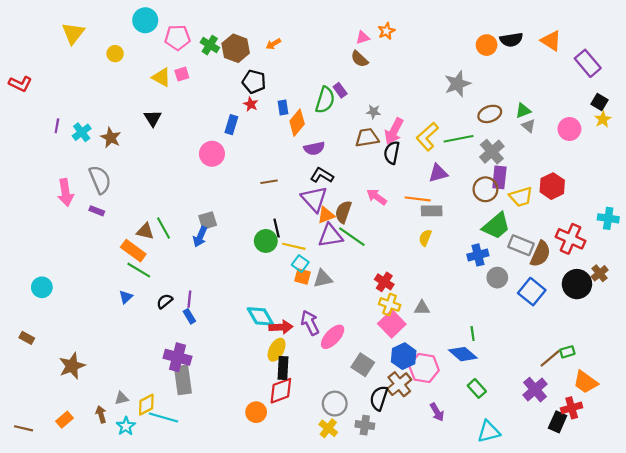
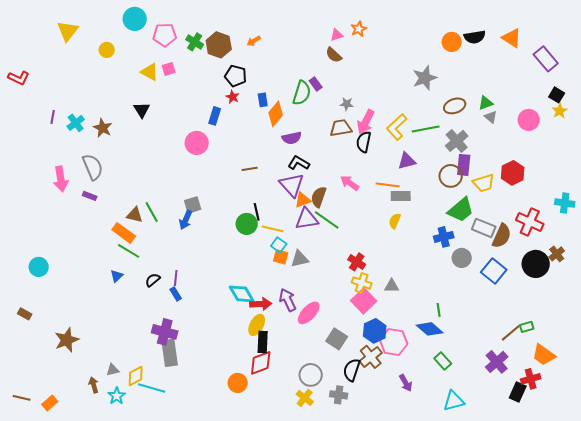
orange rectangle: (64, 420) -> (50, 403), moved

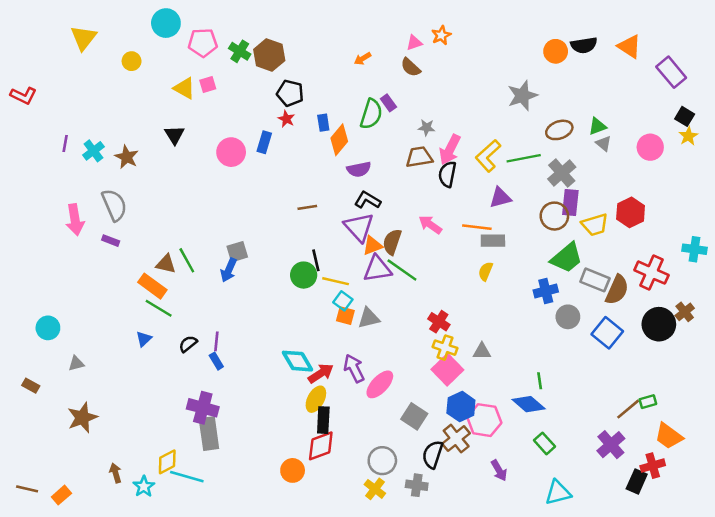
orange arrow: (254, 41) -> (363, 59), moved
pink circle: (197, 143) -> (231, 152), moved
red arrow: (261, 304) -> (321, 373), turned -30
gray triangle: (113, 370) -> (76, 364), moved

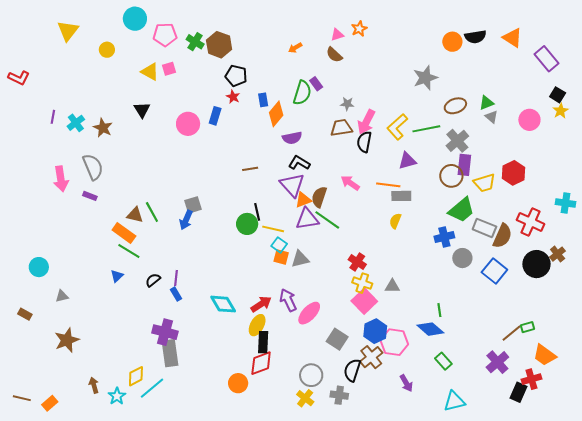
cyan diamond: (297, 361) -> (223, 304), moved
cyan line: (187, 477) -> (152, 388), turned -56

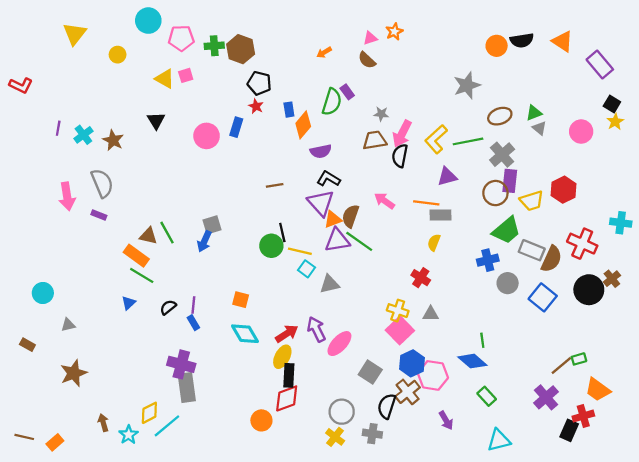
green cross: (195, 42) -> (214, 46), turned -36
orange square: (281, 257) -> (241, 300), moved
red cross: (357, 262) -> (421, 278), moved

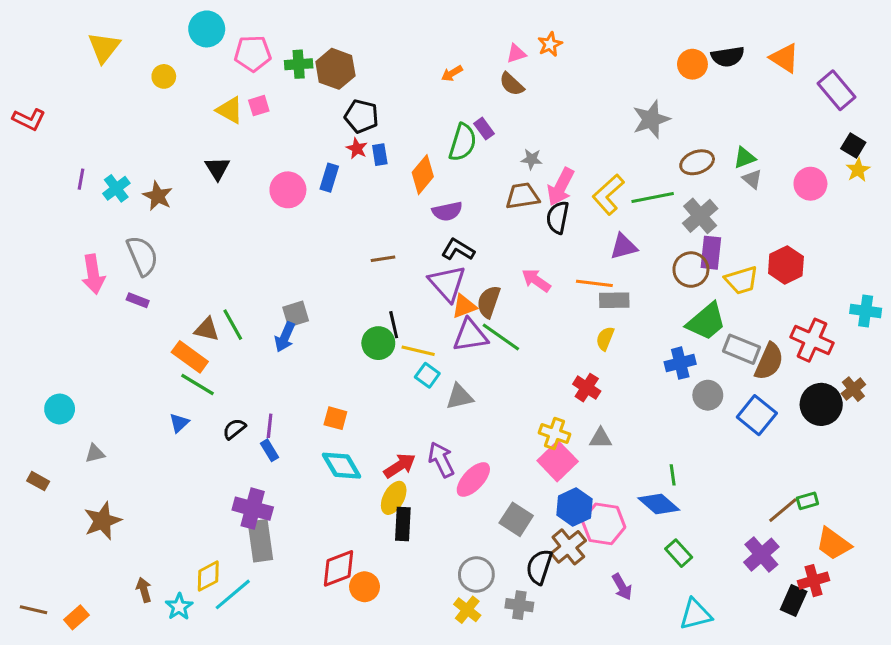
blue rectangle: (289, 110) -> (380, 155), moved
red diamond: (287, 398) -> (338, 568), moved

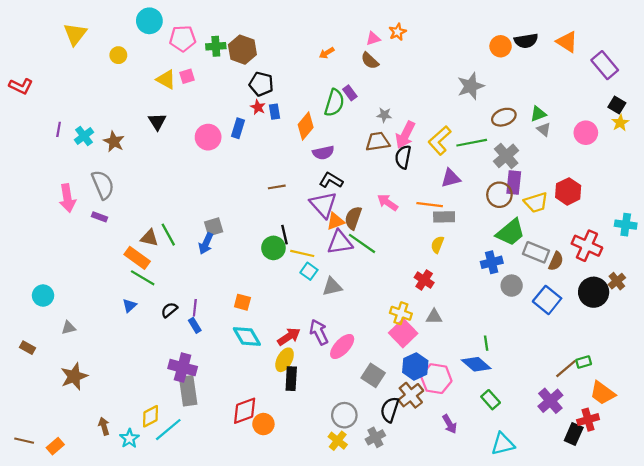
brown semicircle: (769, 361) -> (556, 261), size x0.7
gray cross: (519, 605) -> (375, 437), turned -36

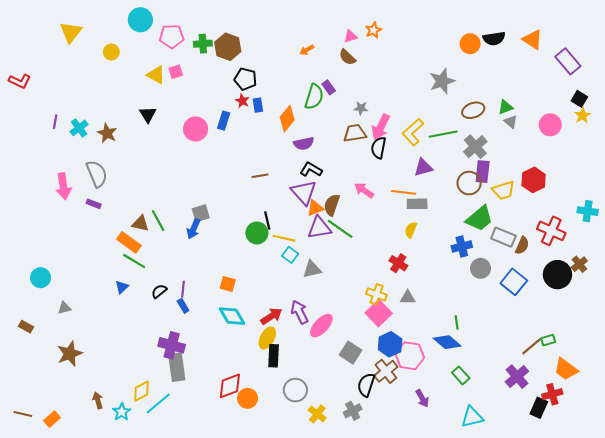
gray circle: (344, 415) -> (295, 390), moved

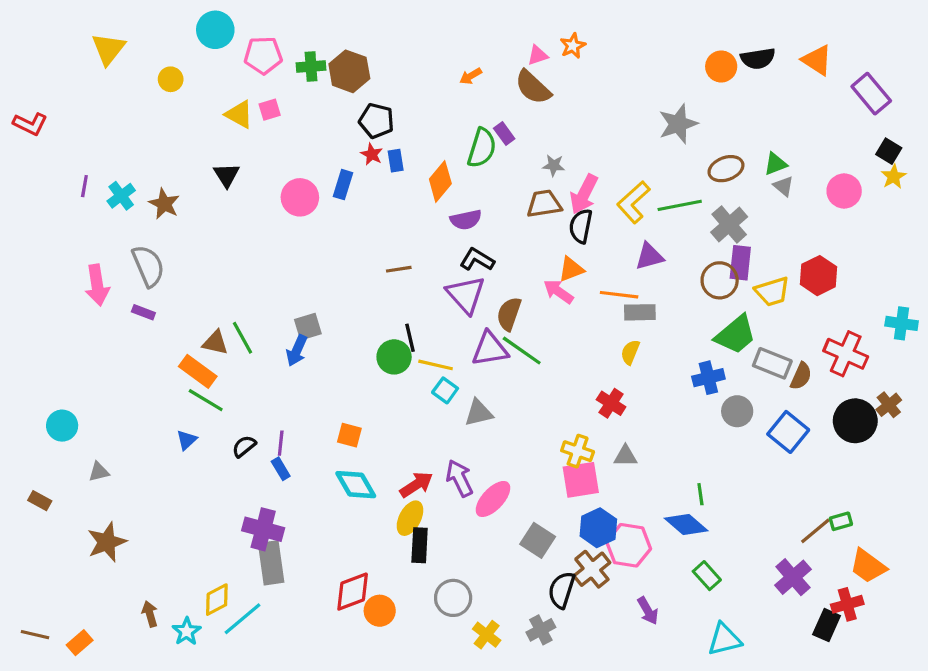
brown semicircle: (347, 57) -> (533, 87), size x1.4
orange triangle: (315, 208) -> (571, 269), moved
pink square: (379, 313) -> (581, 480), turned 35

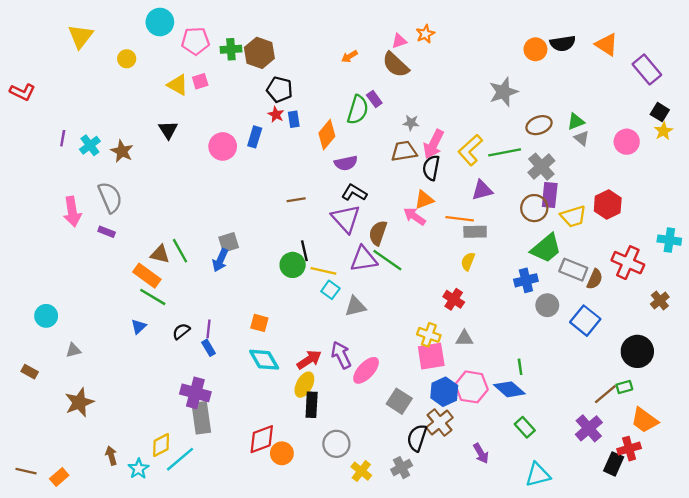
black circle: (855, 421) -> (637, 351), moved
pink hexagon: (629, 545) -> (471, 387), moved

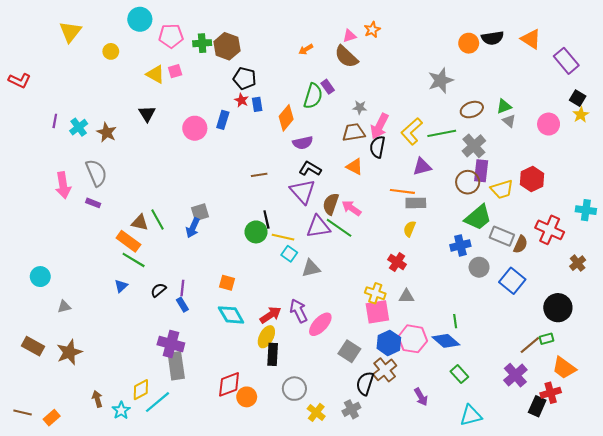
orange triangle: (424, 200) -> (355, 167), moved, turned 48
pink arrow: (415, 216) -> (351, 208), moved
brown rectangle: (30, 372) -> (33, 346), moved, size x1.5

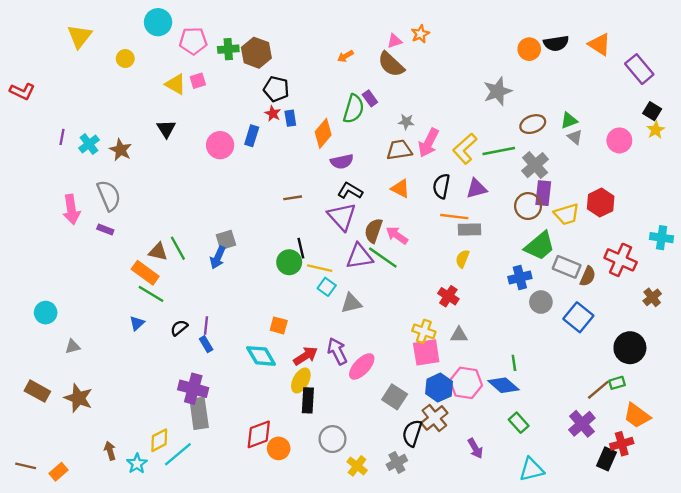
black semicircle: (377, 147) -> (441, 186), moved
orange square: (227, 283) -> (279, 325), moved
brown star: (69, 352) -> (78, 398), turned -30

